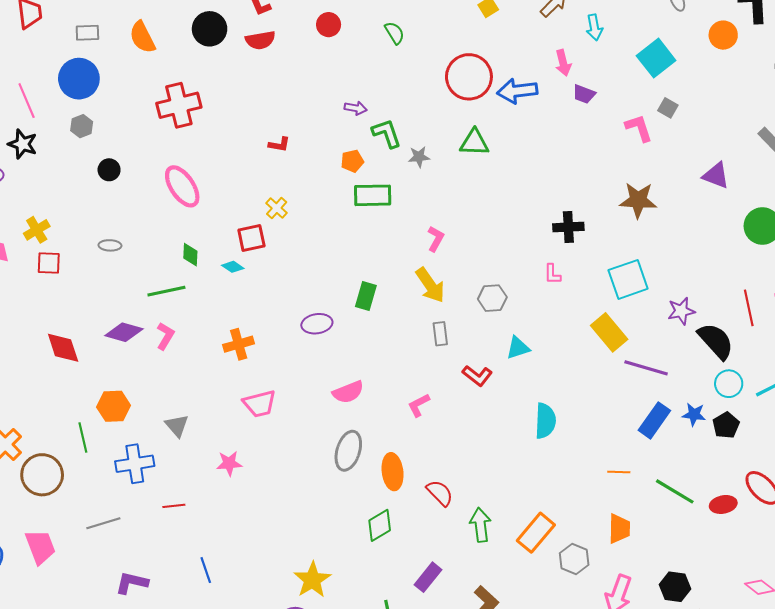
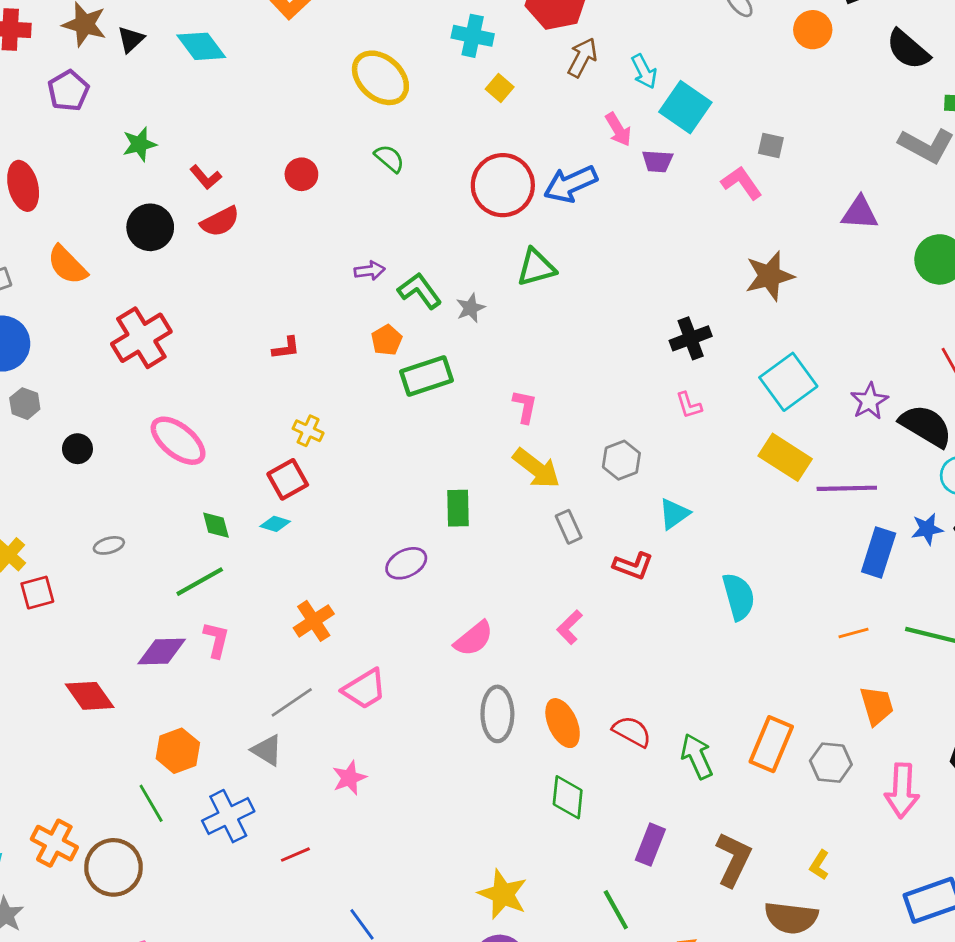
cyan square: (656, 58) -> (685, 107), moved
gray line: (103, 523) -> (292, 702), moved
green diamond: (380, 525) -> (568, 797), turned -36

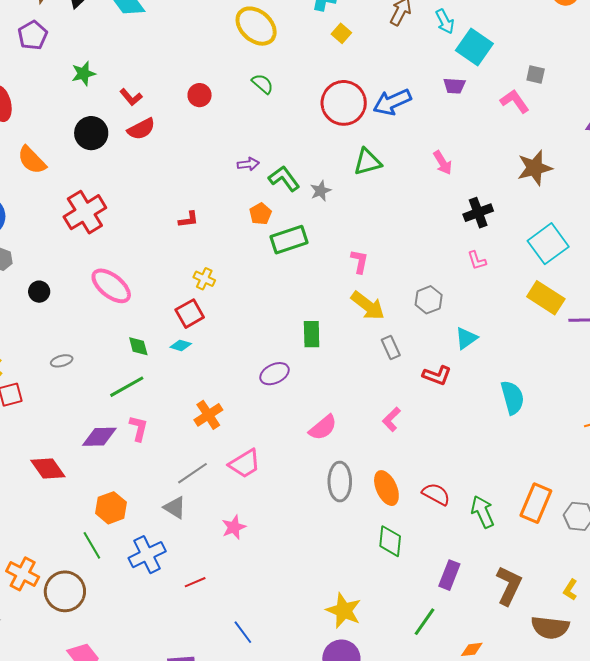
pink arrow: (618, 129) -> (443, 163), moved
green line: (616, 910) -> (425, 622), turned 64

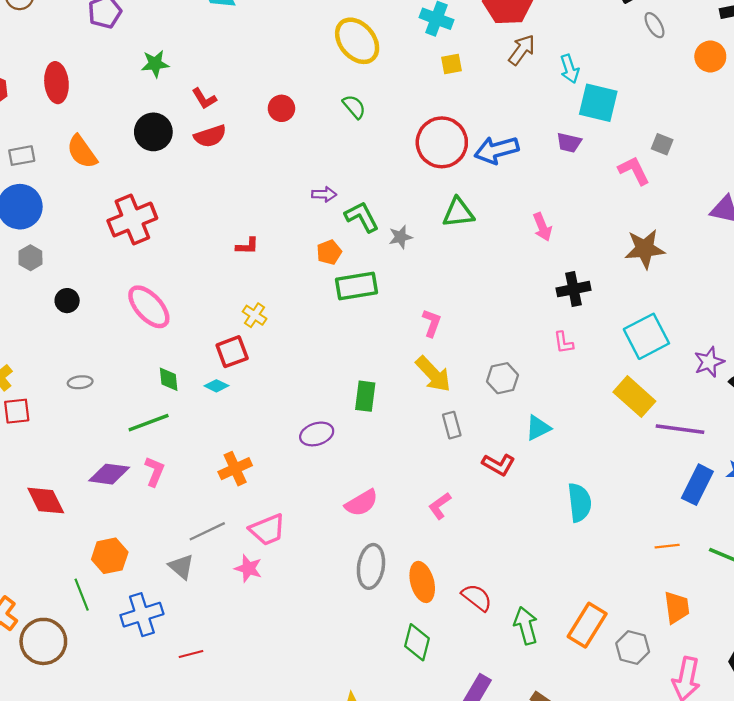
yellow square: (341, 33) -> (451, 64), turned 30
cyan square: (474, 47) -> (598, 103), turned -30
pink star: (234, 527) -> (248, 568), moved, turned 30

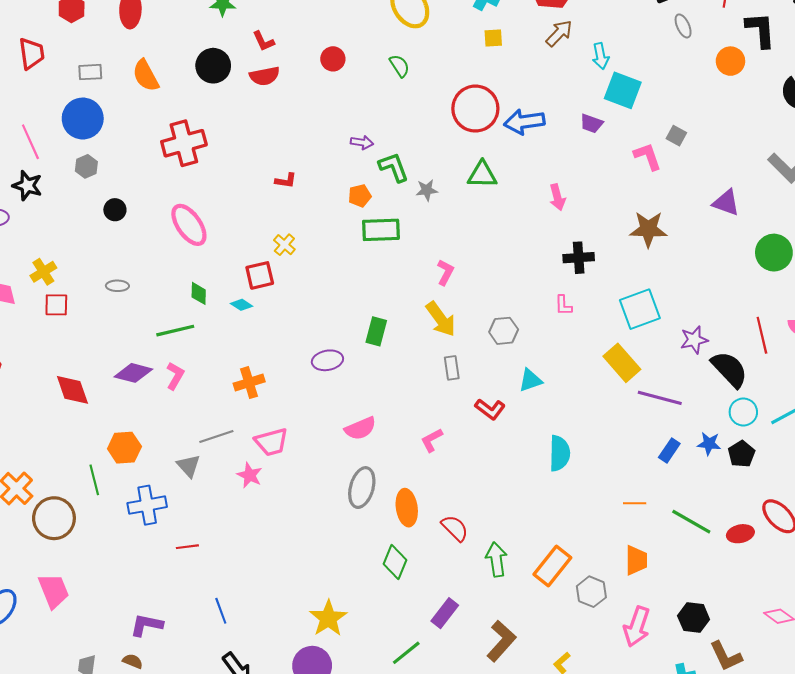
blue rectangle: (697, 485) -> (669, 451), size x0.7

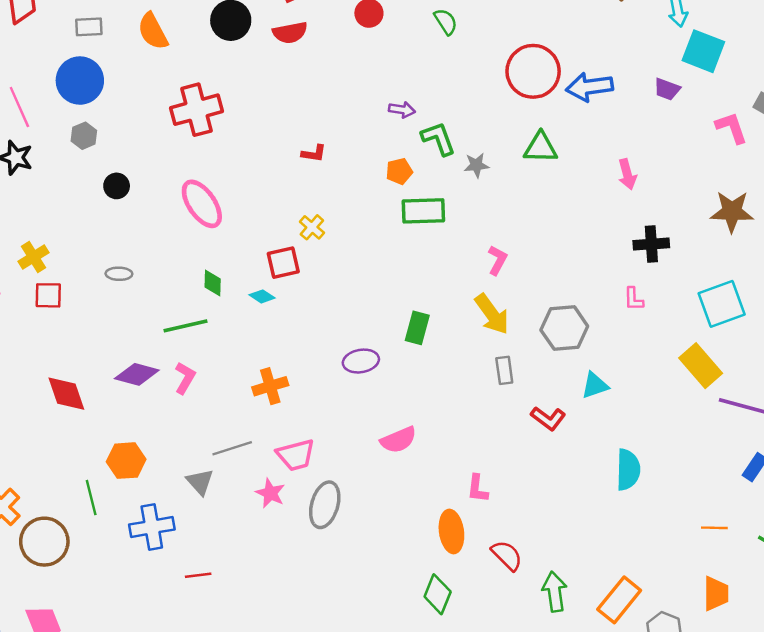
gray hexagon: (504, 331) -> (564, 328), size x1.4
pink L-shape: (432, 440) -> (477, 489), moved, turned -55
gray ellipse: (362, 488) -> (325, 505), moved

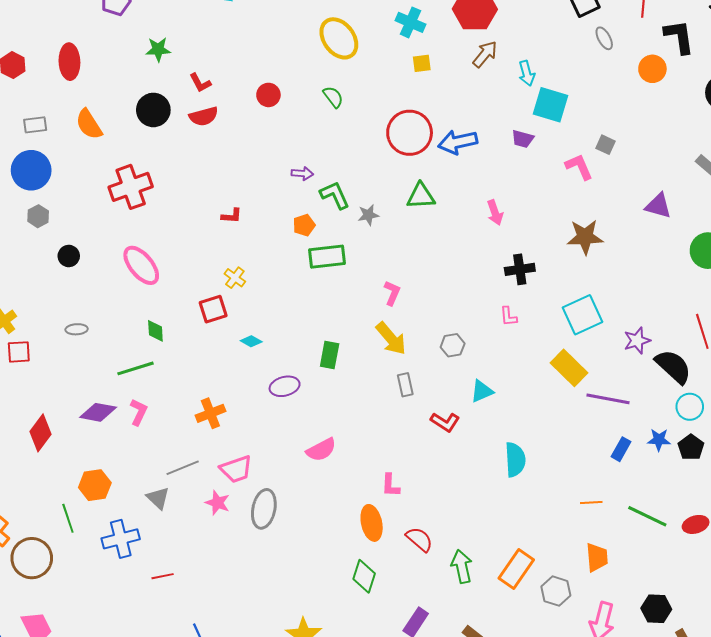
cyan diamond: (262, 296) -> (251, 341), moved
gray hexagon: (564, 328) -> (453, 345), size x0.6
red diamond: (66, 394) -> (40, 433), turned 60

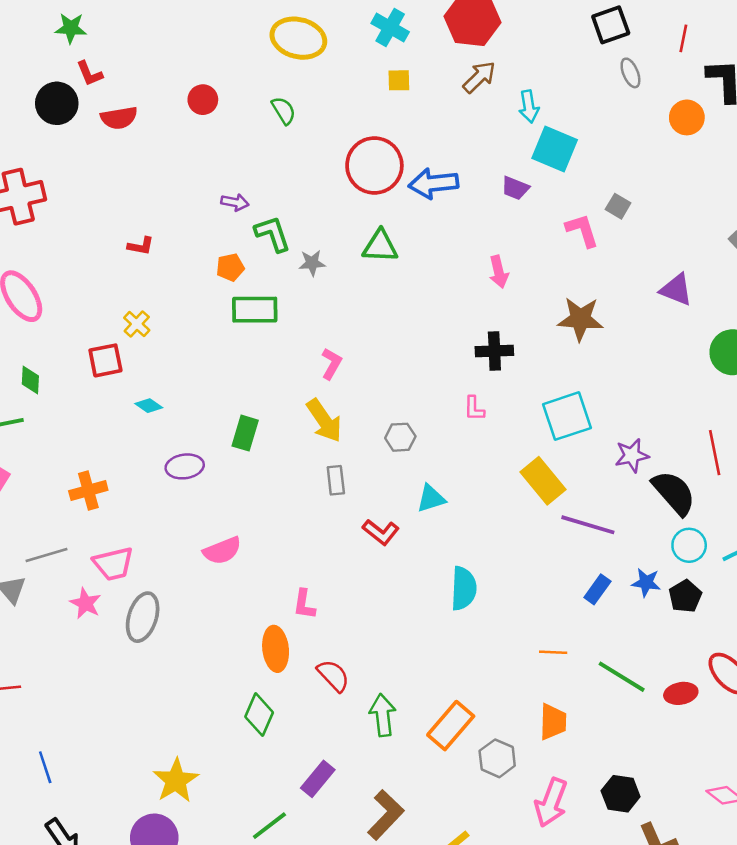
yellow ellipse: (339, 38) -> (298, 38), turned -45
red L-shape: (200, 83) -> (90, 73), moved
pink arrow: (495, 213) -> (499, 272), moved

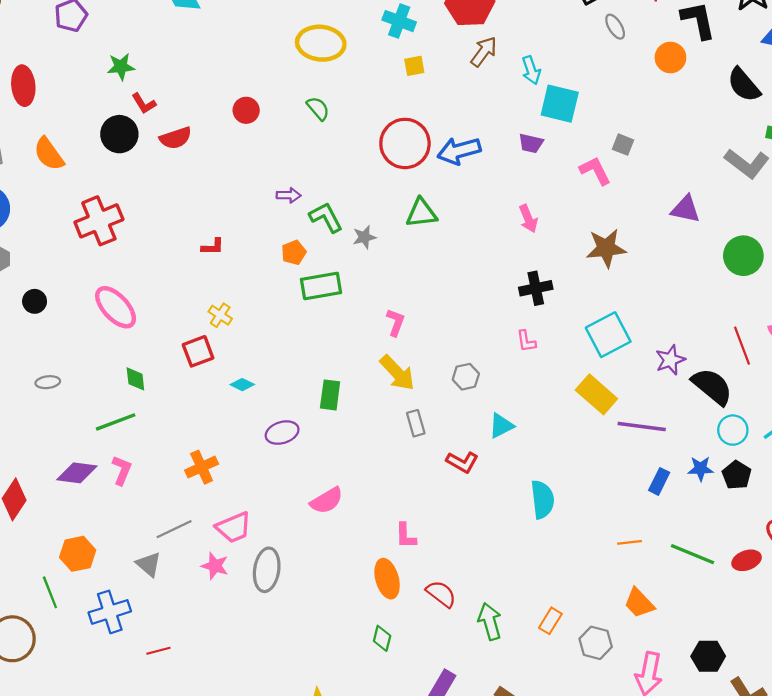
green diamond: (259, 715) -> (382, 638), size x0.7
orange trapezoid: (553, 722) -> (639, 603), turned 144
orange rectangle: (451, 726) -> (550, 621), size x0.6

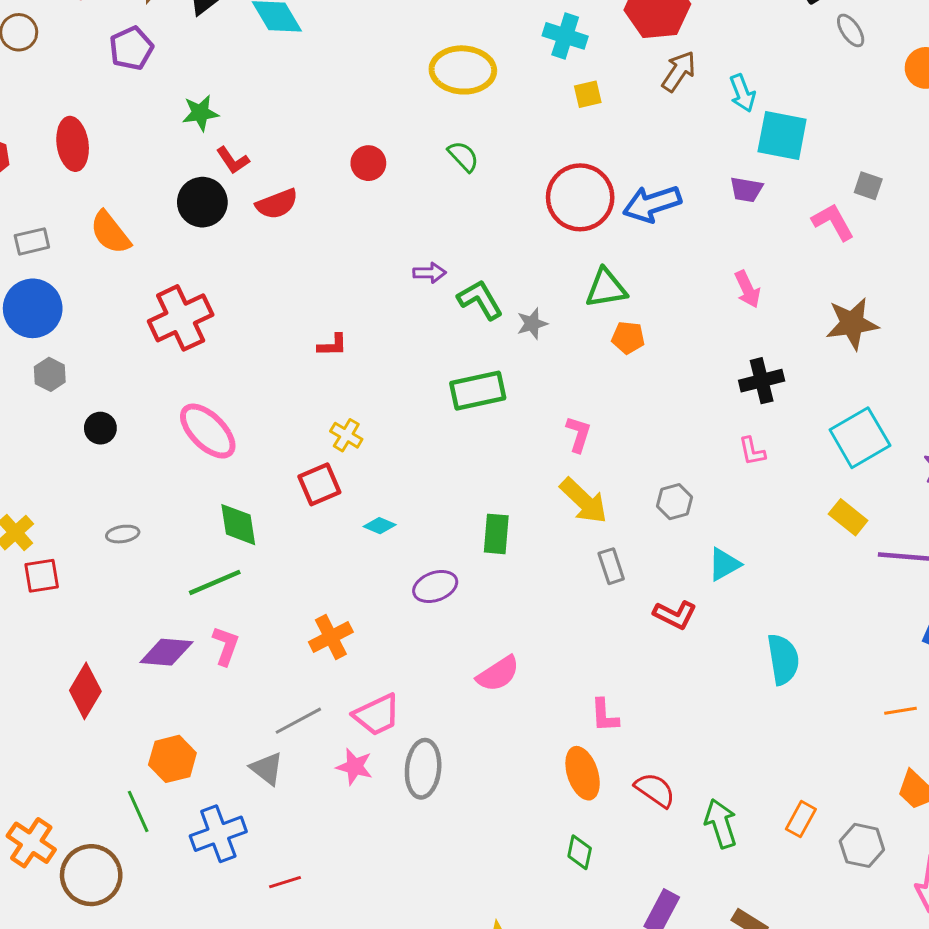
orange pentagon: (294, 253) -> (628, 338), moved, turned 30
green diamond: (135, 379) -> (238, 525), size x1.4
yellow rectangle: (596, 394) -> (848, 517), size x0.7

